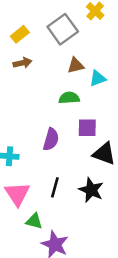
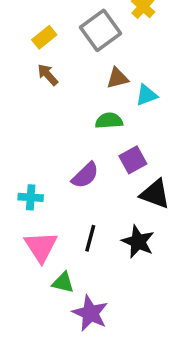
brown arrow: (22, 63) -> (48, 75), turned -120
purple square: (87, 128) -> (133, 160), turned -30
purple semicircle: (51, 139) -> (85, 175), turned 30

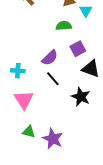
cyan triangle: (146, 95) -> (86, 11), turned -40
black line: (90, 238) -> (53, 79), moved, turned -56
green triangle: (63, 283) -> (29, 132), moved

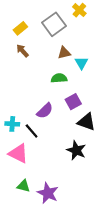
black line: (53, 79) -> (32, 131), moved
pink triangle: (24, 100) -> (18, 153), turned -30

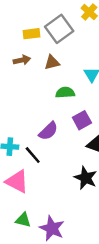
yellow rectangle: (20, 28) -> (31, 34), moved, turned 32
brown arrow: (22, 51) -> (22, 60), turned 120
brown triangle: (64, 53) -> (52, 62), moved

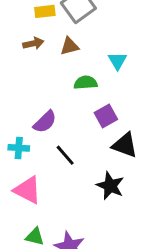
purple semicircle: (48, 131) -> (45, 122), moved
black line: (33, 155) -> (65, 155), moved

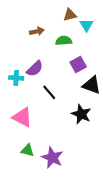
brown arrow: (33, 43) -> (37, 31), moved
brown triangle: (70, 46) -> (70, 15), moved
cyan cross: (19, 148) -> (16, 78), moved

